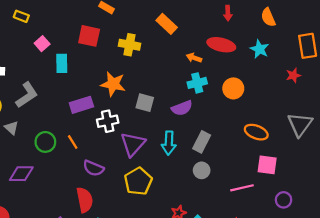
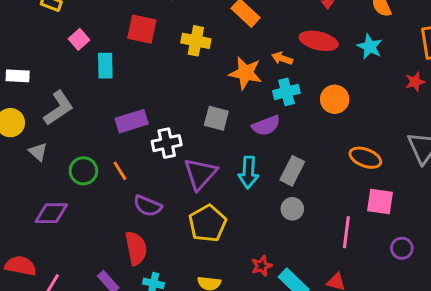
orange star: (113, 84) -> (246, 73), moved
pink line: (242, 188) -> (346, 232), turned -70

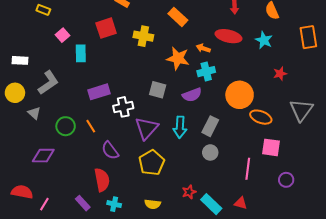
red square: (142, 29) -> (106, 28), turned -30
red star: (415, 82) -> (280, 74), moved
orange circle: (335, 99) -> (240, 95), moved, size x1.4
purple semicircle: (148, 206) -> (110, 150), turned 30

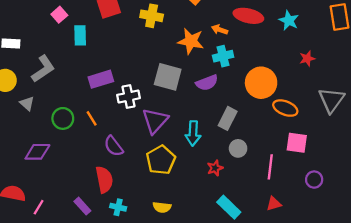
gray square: (158, 90) -> (168, 77), size x1.4
cyan arrow: (180, 127) -> (193, 133), moved
gray circle: (210, 152) -> (238, 148), moved
red star: (189, 192) -> (215, 168), moved
red triangle: (241, 203) -> (274, 204), moved, turned -32

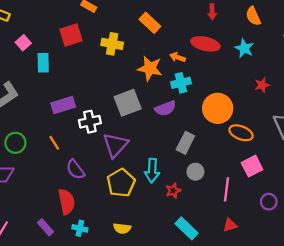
gray square: (168, 77) -> (128, 103), turned -36
green circle: (63, 118) -> (15, 143), moved
cyan arrow: (193, 133) -> (152, 171), moved
pink square: (297, 143) -> (252, 166), turned -35

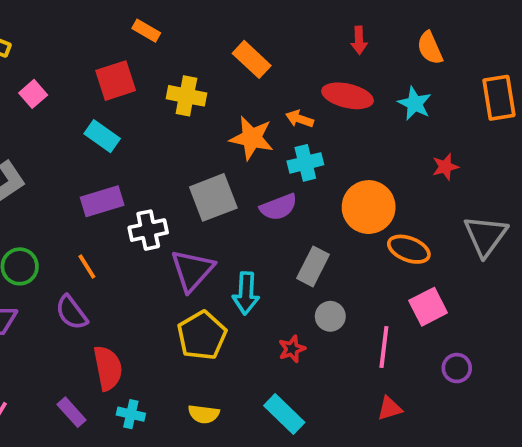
cyan rectangle: (43, 63) -> (102, 136), moved, turned -54
purple semicircle: (75, 169) -> (71, 312), moved
cyan arrow: (152, 171) -> (246, 293), moved
cyan rectangle: (187, 228) -> (284, 414), moved

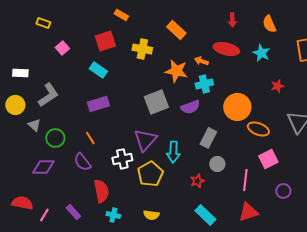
white cross: (148, 230) -> (122, 159), moved
red triangle: (390, 408) -> (248, 212), size x1.5
purple rectangle: (71, 412) -> (73, 212), moved
cyan rectangle: (284, 414) -> (205, 215), moved

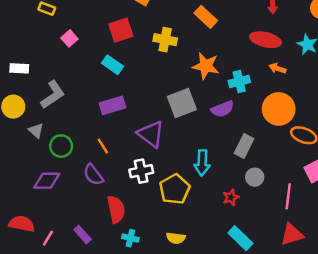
orange arrow: (201, 61) -> (277, 68), moved
purple triangle: (145, 140) -> (151, 134), moved, turned -35

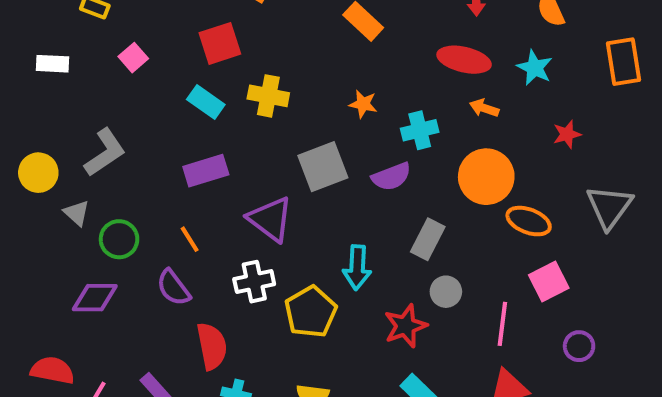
yellow cross: (165, 40) -> (268, 96), moved
orange star: (206, 66) -> (363, 104), size x0.6
white rectangle: (19, 68) -> (52, 64), moved
red star: (231, 197) -> (406, 326), size x1.5

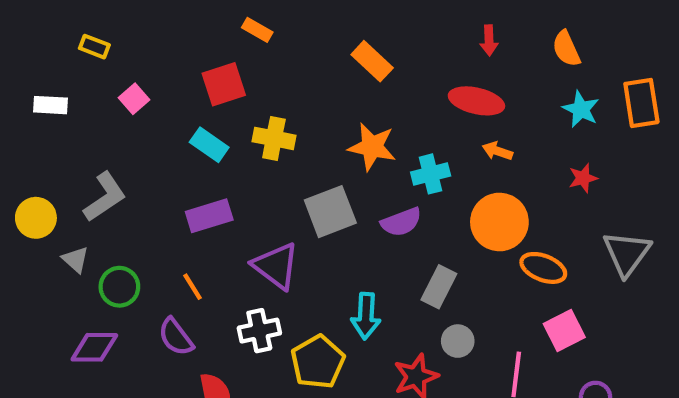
cyan star: (535, 68) -> (581, 109), moved
orange star: (363, 104) -> (372, 147), size x1.6

